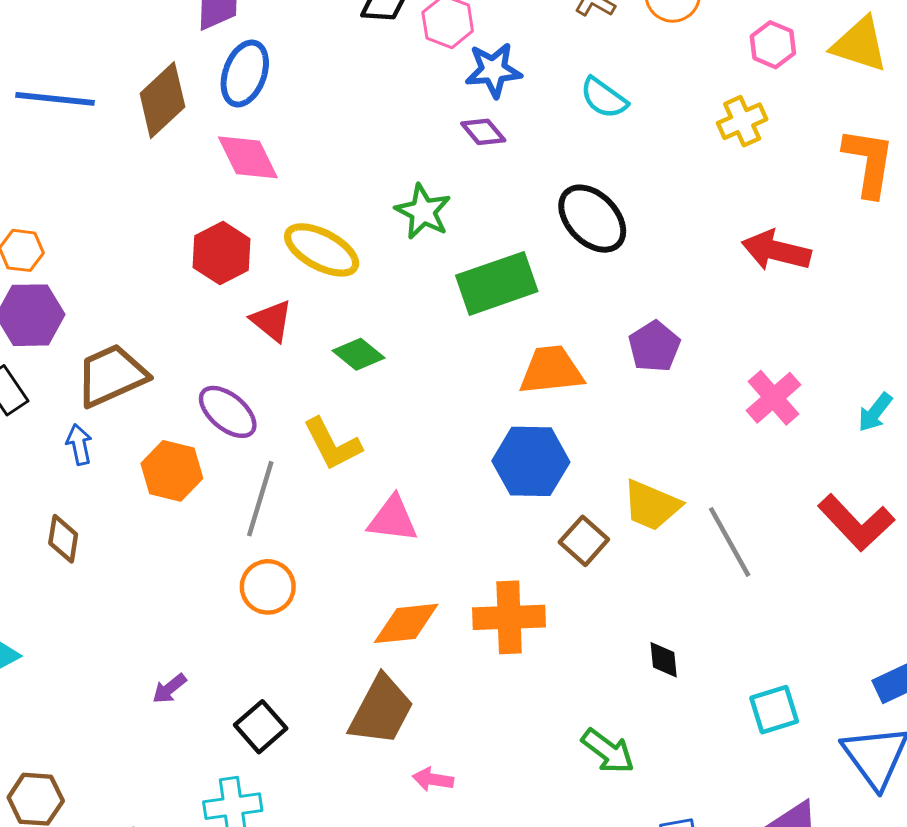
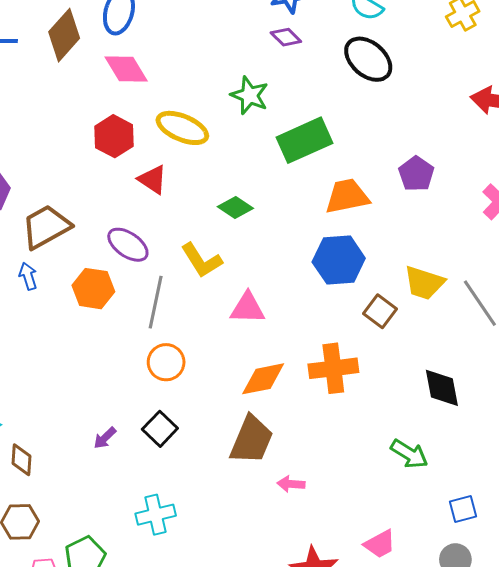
black ellipse: (592, 219) -> (368, 59), moved
green diamond: (359, 354) -> (235, 207), moved
brown diamond: (63, 539) -> (21, 460), moved
black diamond: (664, 660) -> (442, 388), size x1.6
black square: (261, 727) -> (160, 429), moved

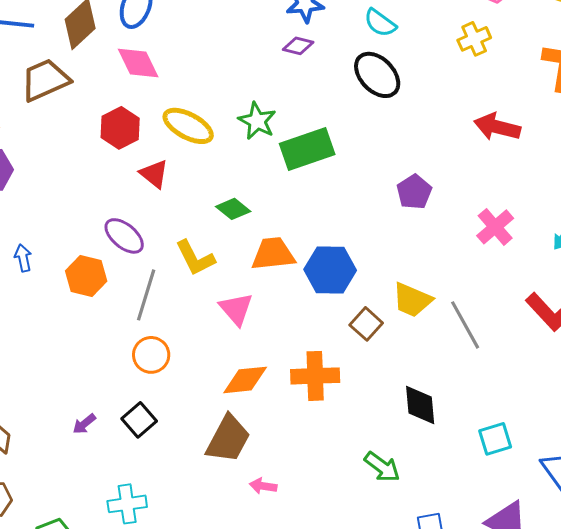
purple diamond: (286, 37) -> (298, 46), turned -36
green star: (250, 95) -> (257, 121), moved
orange trapezoid: (347, 196) -> (273, 254), moved
brown trapezoid: (46, 227) -> (45, 80), moved
pink triangle: (248, 308) -> (236, 309), turned 42

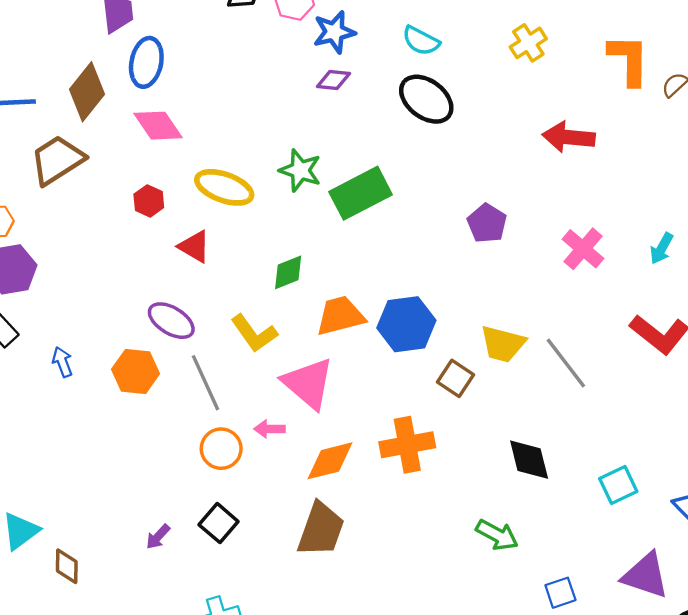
red hexagon: (120, 128) -> (149, 201), size x0.7
green diamond: (233, 209) -> (288, 272), turned -52
gray line: (146, 295) -> (206, 383), turned -33
pink triangle: (236, 309) -> (308, 383), size x1.4
pink arrow: (263, 486) -> (269, 429), moved

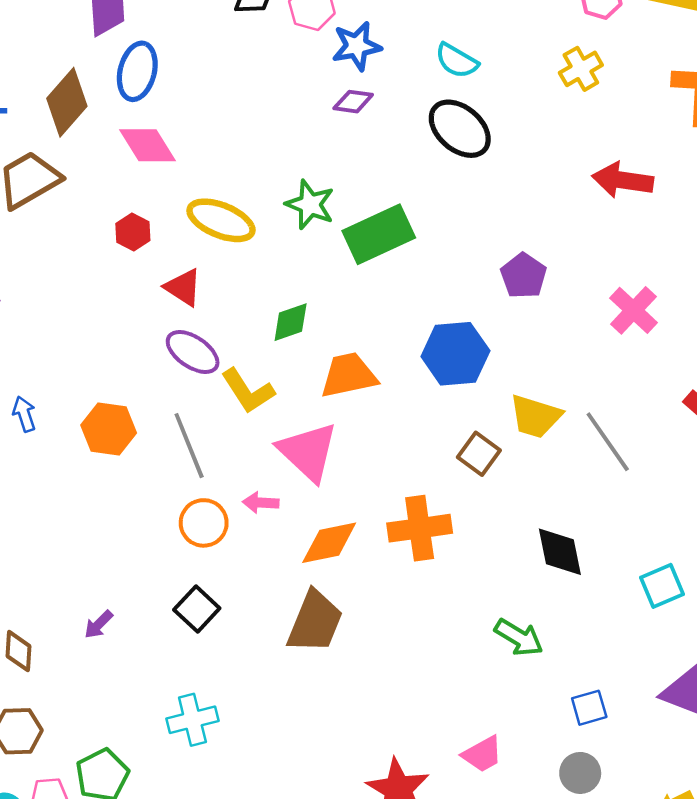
purple ellipse: (171, 321) -> (193, 352), moved
blue hexagon: (406, 324) -> (455, 354), moved
purple arrow: (158, 537) -> (99, 624), moved

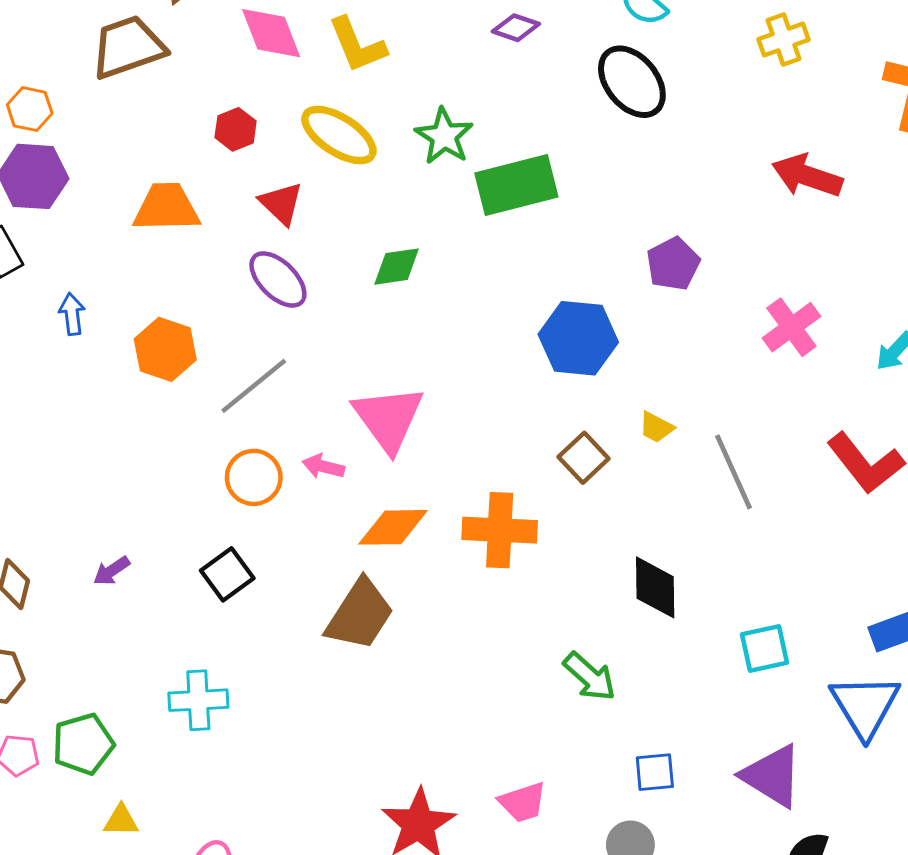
orange trapezoid: (349, 375) -> (166, 208), moved
yellow L-shape: (248, 391) -> (357, 45), moved
yellow trapezoid: (535, 416) -> (656, 427), size x0.6
gray line: (189, 446) -> (254, 386), turned 62

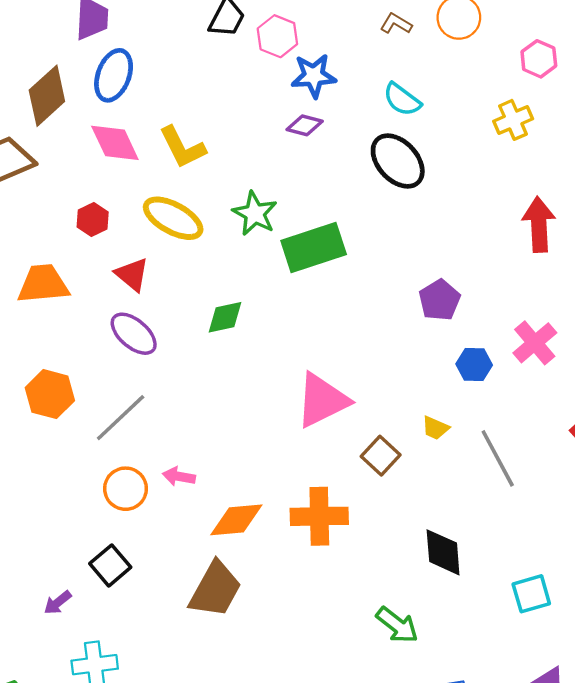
red arrow: (807, 176) -> (539, 225), turned 72
blue hexagon: (578, 338) -> (474, 365), moved, size x0.6
pink triangle: (388, 418) -> (322, 400), moved, turned 44
purple arrow: (112, 571) -> (58, 603), moved

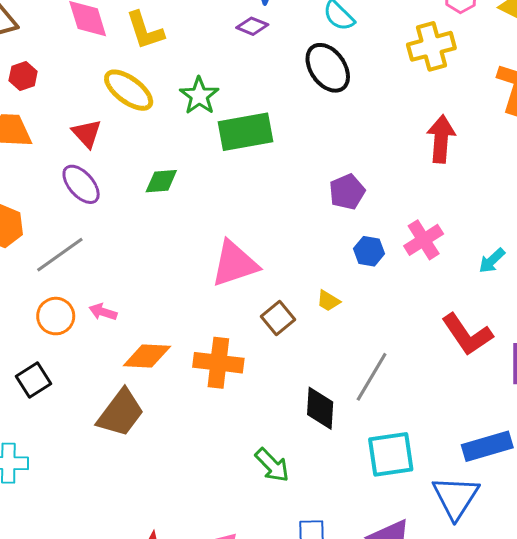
yellow cross: (513, 120) -> (431, 46), size x1.4
red hexagon: (93, 219) -> (23, 76), moved
gray line: (498, 458) -> (372, 377), moved, turned 51
cyan square: (531, 594) -> (391, 454), size x1.4

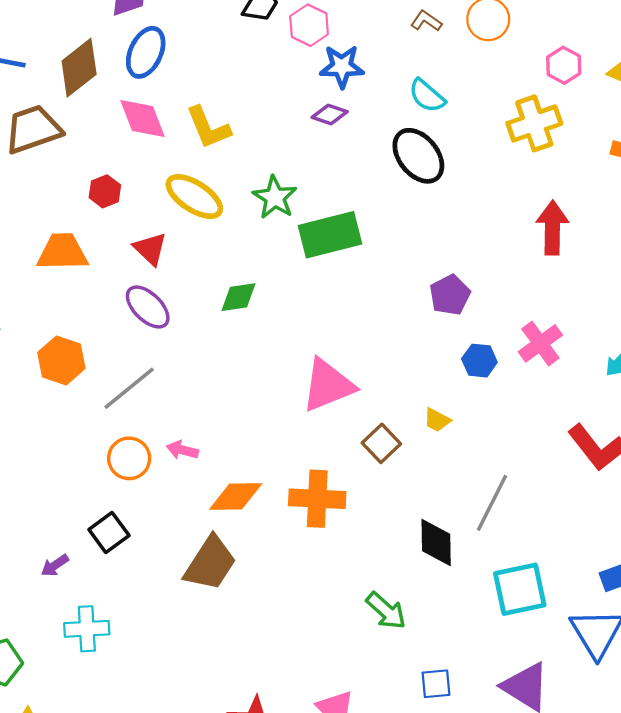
red hexagon: (23, 76) -> (105, 191), moved

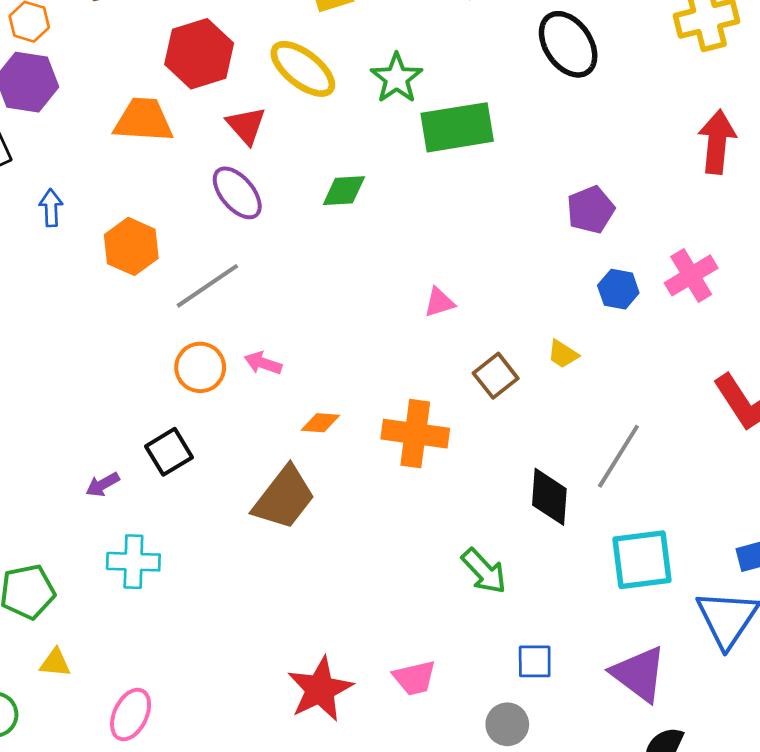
red hexagon: (105, 191) -> (199, 54), size x1.8
pink triangle: (328, 385) -> (439, 302), size x0.5
orange diamond: (236, 497) -> (320, 423), size x0.6

